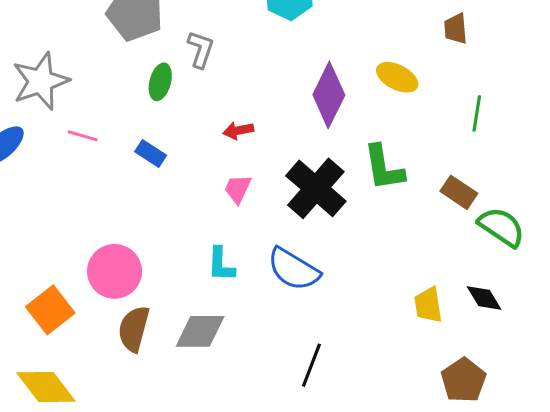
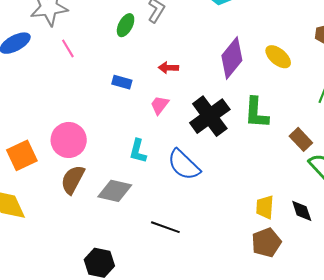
pink line: (83, 136) -> (68, 48), turned 30
blue rectangle: (151, 154) -> (122, 82), moved, turned -30
black line: (311, 365) -> (165, 227), moved, turned 76
brown pentagon: (464, 380) -> (266, 242), moved

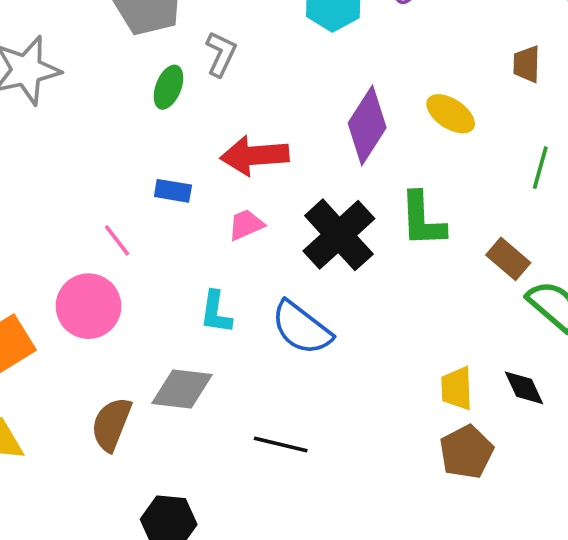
pink line: (68, 48) -> (117, 240), moved
red arrow: (168, 68) -> (255, 156), size x1.8
pink trapezoid: (160, 105) -> (246, 225), turned 35
brown semicircle: (73, 180) -> (111, 424), moved

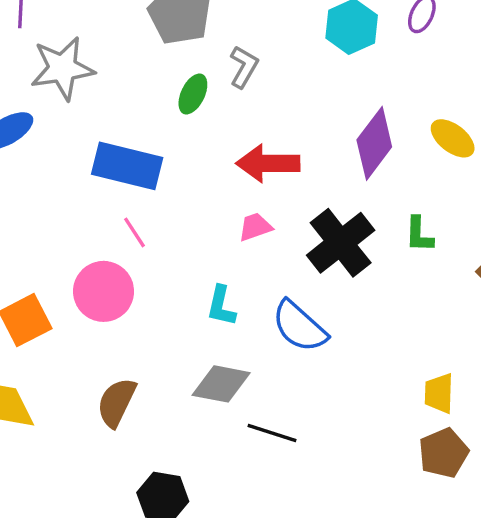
blue rectangle: (173, 191) -> (127, 166), moved, size x2.0
green L-shape: (422, 220) -> (419, 234), size x0.7
gray diamond: (182, 389) -> (221, 384), moved

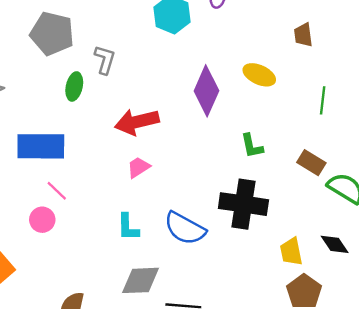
black cross: (341, 243) -> (243, 204), moved, turned -30
pink circle: (104, 291) -> (42, 220), moved, size x0.6

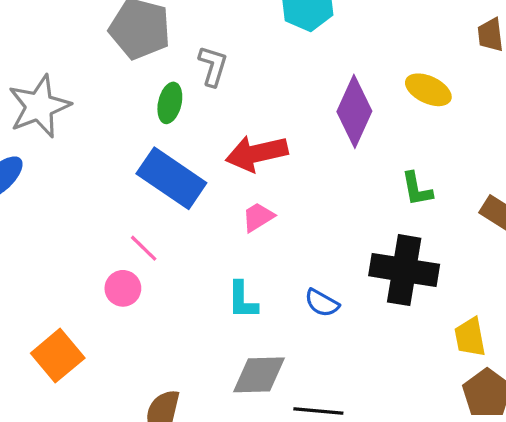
blue rectangle: (41, 146) -> (171, 178), moved, turned 33
blue semicircle: (185, 228) -> (322, 303), size x0.6

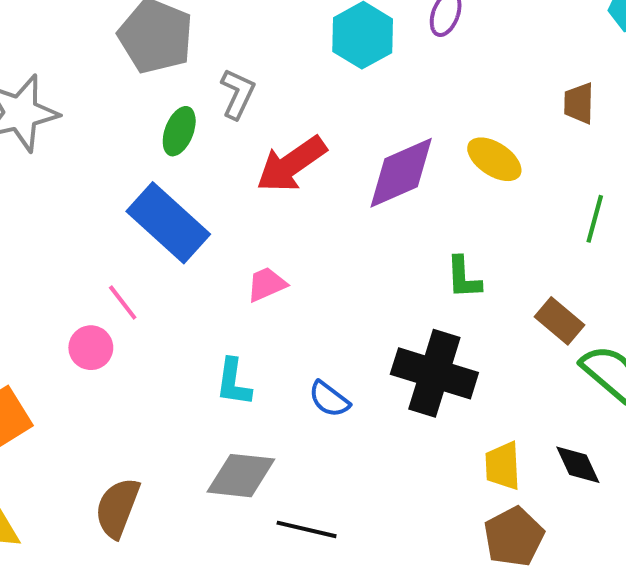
purple diamond: (354, 111) -> (401, 173), turned 34
red arrow: (257, 153) -> (291, 164), moved, turned -30

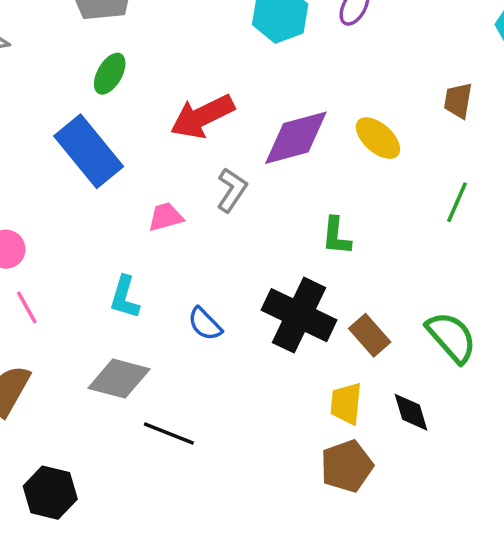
gray L-shape: (238, 94) -> (232, 190), moved
pink line: (123, 303) -> (27, 307), moved
brown rectangle: (560, 321) -> (370, 335), moved

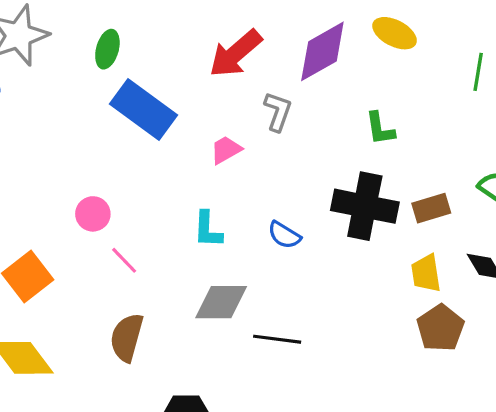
green ellipse: (110, 74) -> (107, 49), moved
brown rectangle: (370, 335) -> (431, 208), turned -51

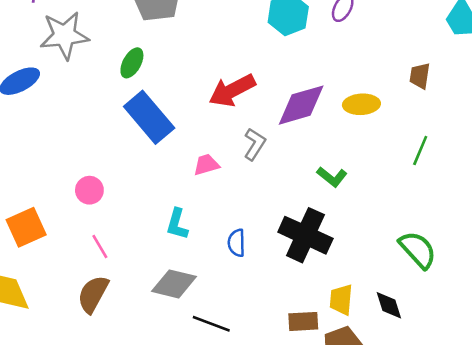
yellow ellipse: (395, 33) -> (361, 104), turned -44
green L-shape: (380, 129) -> (332, 177), turned -56
brown rectangle: (431, 208) -> (303, 321), moved
blue semicircle: (284, 235) -> (236, 243), turned 44
pink line: (124, 260) -> (100, 246), moved

